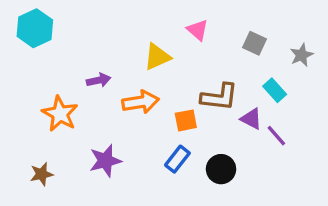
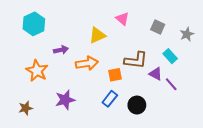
cyan hexagon: (35, 28) -> (34, 24), moved

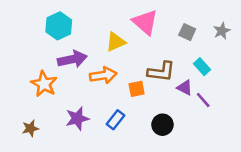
pink triangle: (122, 19) -> (145, 22), size x1.6
cyan hexagon: (34, 24) -> (59, 26), moved
gray star: (187, 34) -> (222, 31), moved
purple arrow: (61, 50) -> (72, 59), size x1.6
blue rectangle: (110, 99) -> (116, 120), moved

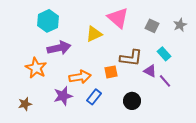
orange arrow: (103, 75) -> (80, 77), moved

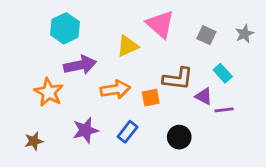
orange arrow: (80, 77) -> (115, 90), moved
purple line: (165, 81) -> (224, 110), turned -56

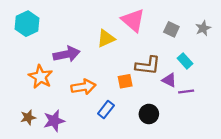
cyan hexagon: (65, 28) -> (27, 24), moved
orange arrow: (115, 90) -> (83, 87), moved
purple star: (85, 130) -> (54, 121), moved

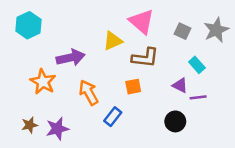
gray star: (203, 28) -> (216, 30), size x1.5
brown L-shape: (148, 65) -> (145, 58), moved
orange arrow: (83, 87) -> (89, 93), turned -110
black circle: (149, 114) -> (175, 121), moved

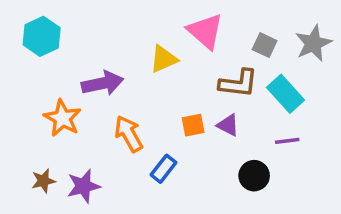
brown L-shape: (145, 58) -> (238, 83), moved
cyan rectangle: (197, 65) -> (285, 94), size x1.5
purple triangle: (180, 85) -> (228, 125), moved

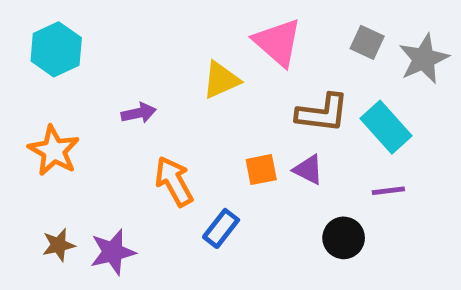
gray square: (265, 45) -> (367, 42), moved
purple arrow: (103, 83) -> (139, 113), size x0.6
orange star: (63, 118) -> (54, 151), moved

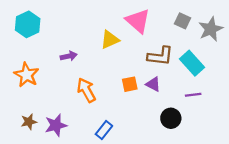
blue rectangle: (221, 228) -> (104, 130), moved

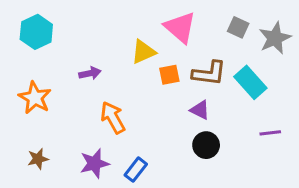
orange square: (130, 84) -> (169, 75), moved
purple line: (193, 95) -> (270, 133), moved
black circle: (171, 118) -> (206, 145), moved
purple star: (56, 125) -> (94, 163), moved

